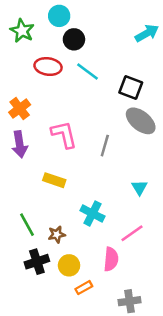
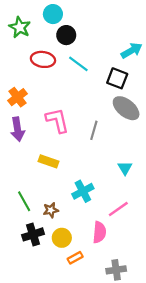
cyan arrow: (147, 33) -> (132, 51), moved
cyan cross: (92, 213) -> (83, 191), turned 35

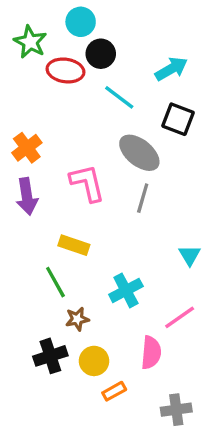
cyan arrow: (132, 51) -> (171, 69), moved
red ellipse: (43, 59) -> (65, 70), moved
gray ellipse: (126, 108) -> (139, 153), moved
green line: (24, 201) -> (55, 282), moved

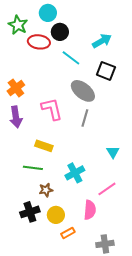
green line: (55, 282) -> (33, 168), turned -54

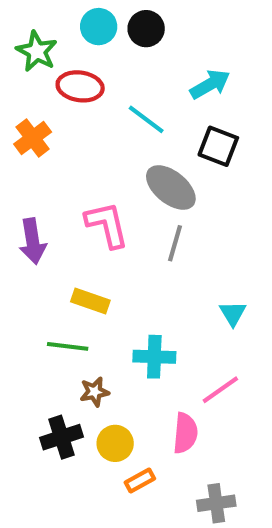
black circle: (60, 32) -> (146, 29), moved
orange cross: (16, 88) -> (33, 138), moved
cyan cross: (75, 173) -> (154, 357), turned 30

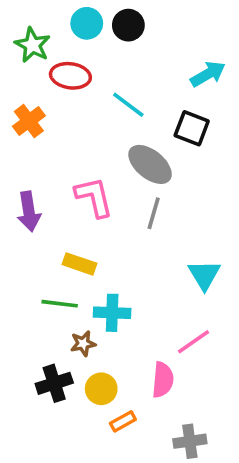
cyan arrow: (210, 84) -> (208, 74), moved
cyan triangle: (233, 313) -> (204, 275), size x1.4
cyan cross: (154, 357) -> (112, 313), moved

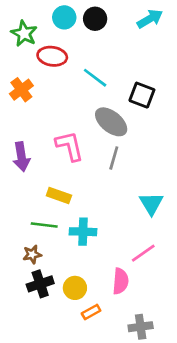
cyan arrow: (208, 74) -> (150, 19), moved
brown star: (83, 344) -> (32, 254), moved

